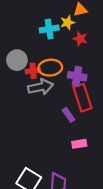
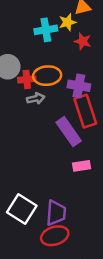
gray arrow: (41, 87) -> (36, 98), size x0.6
purple rectangle: (68, 115) -> (69, 132), size x1.6

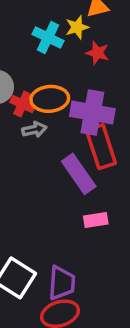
cyan cross: (46, 30) -> (48, 37), turned 35
red cross: (27, 79) -> (22, 104), turned 30
purple cross: (79, 86) -> (92, 113), size x1.4

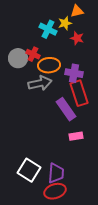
red cross: (22, 104) -> (33, 54), moved
purple cross: (92, 113) -> (74, 73), size x0.7
gray arrow: (34, 130) -> (40, 83), size x1.6

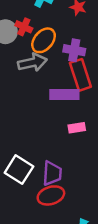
orange ellipse: (49, 65) -> (44, 40), turned -45
purple rectangle: (66, 109) -> (64, 95), turned -55

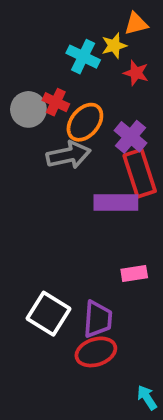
purple cross: (74, 50) -> (131, 137), turned 30
pink rectangle: (77, 128) -> (134, 274), moved

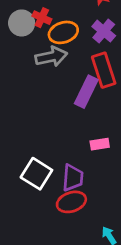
orange ellipse: (85, 122) -> (63, 32), turned 32
purple cross: (131, 137) -> (104, 31), moved
purple rectangle: (116, 202) -> (86, 92), turned -64

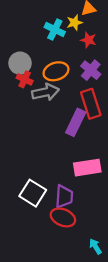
red cross: (42, 18) -> (25, 79), moved
pink rectangle: (100, 144) -> (87, 168), size x1.6
red ellipse: (71, 202) -> (63, 217), turned 40

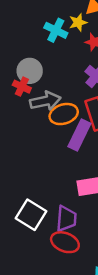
gray circle: (20, 63) -> (30, 71), moved
orange ellipse: (56, 71) -> (64, 114), moved

